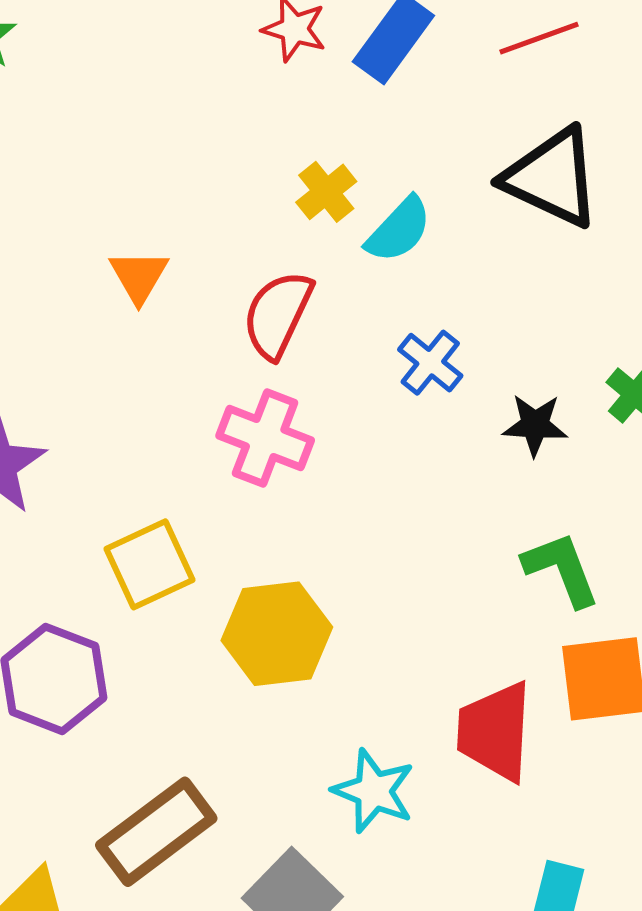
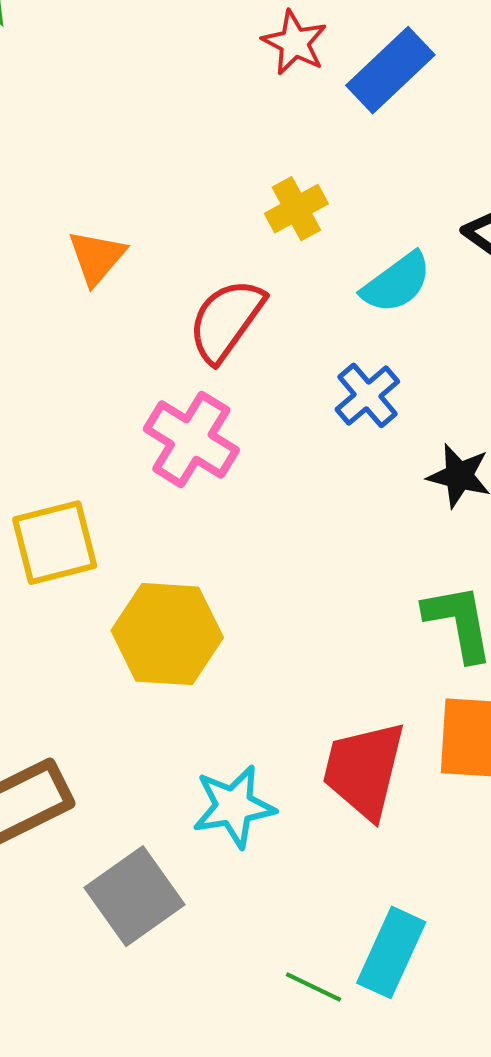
cyan semicircle: (399, 230) -> (397, 283), moved
cyan star: (374, 791) -> (234, 806), turned 30

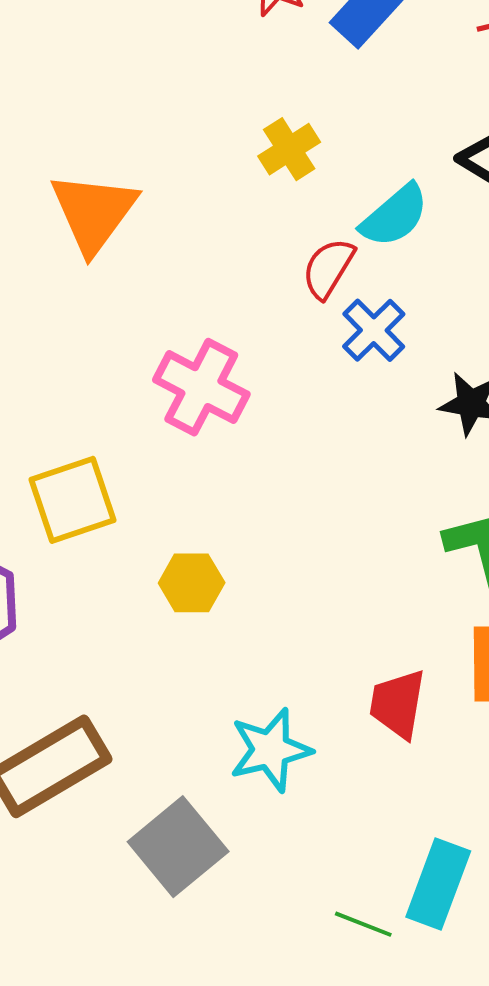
orange triangle: (97, 257) -> (94, 212), size x1.5
red semicircle: (226, 320) -> (328, 268), moved, size x0.7
yellow hexagon: (167, 634) -> (192, 583), size x0.6
red trapezoid: (364, 770) -> (398, 704), size x0.7

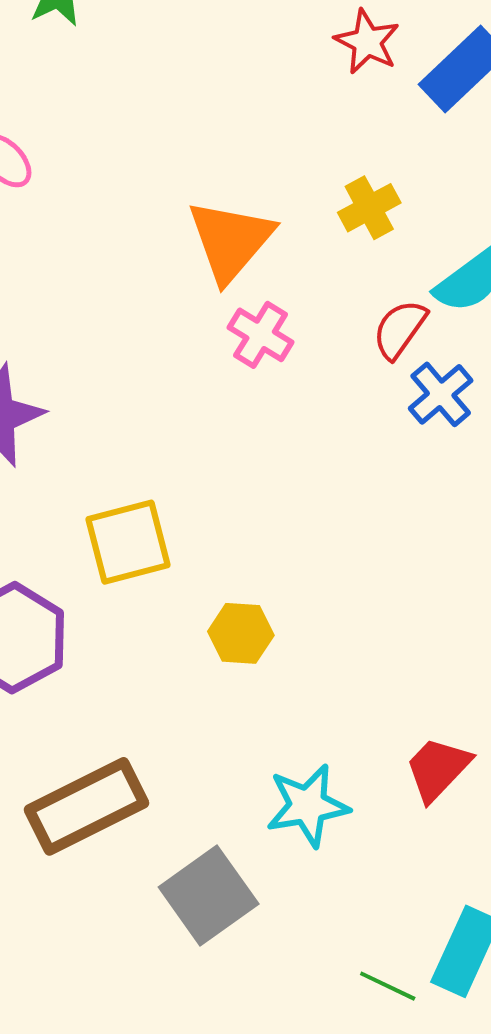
orange triangle: (94, 212) -> (230, 241), moved
pink cross: (201, 387) -> (261, 335), moved, size x0.7
red trapezoid: (398, 704) -> (438, 769), turned 30

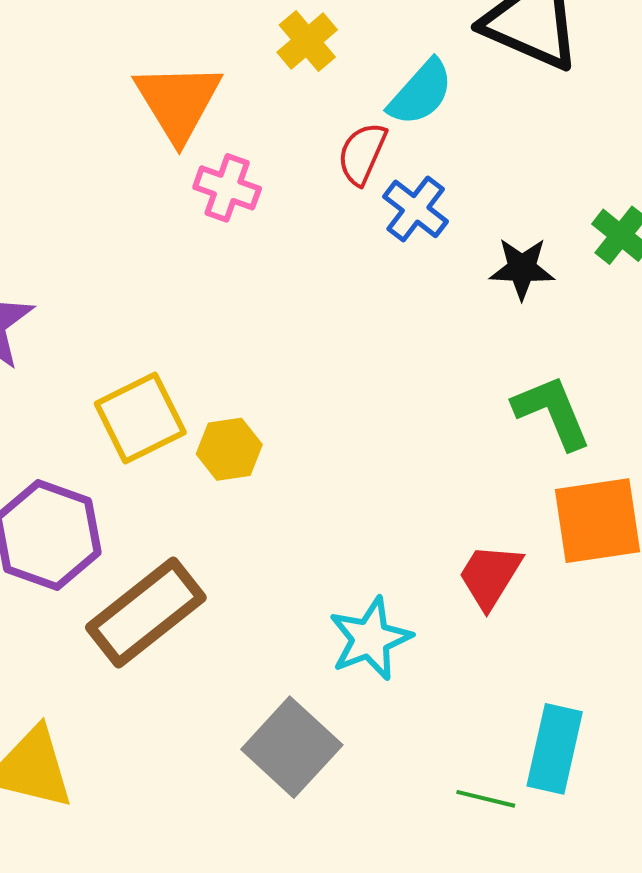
yellow hexagon: (241, 633) -> (229, 449), moved
brown rectangle: (87, 806) -> (146, 613), moved

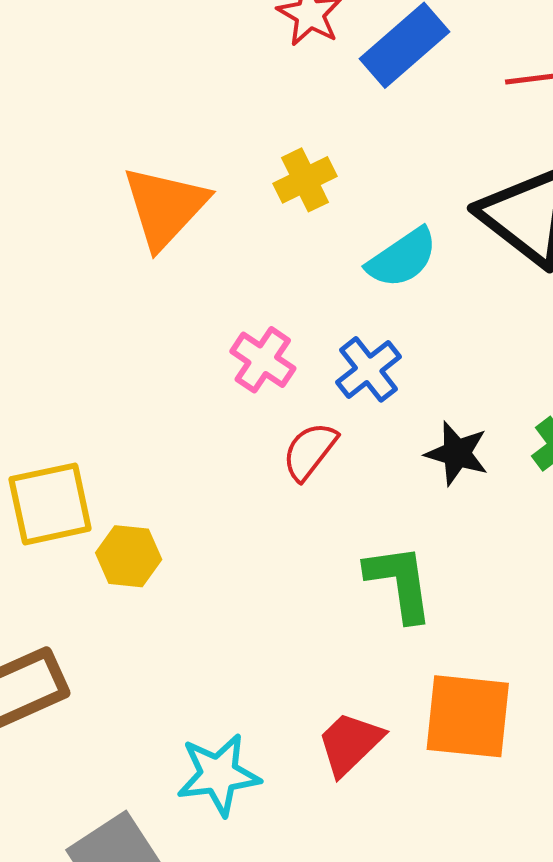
red semicircle: (362, 154) -> (310, 451), moved
pink cross: (227, 188) -> (263, 360), moved
green L-shape: (552, 412) -> (400, 583), moved

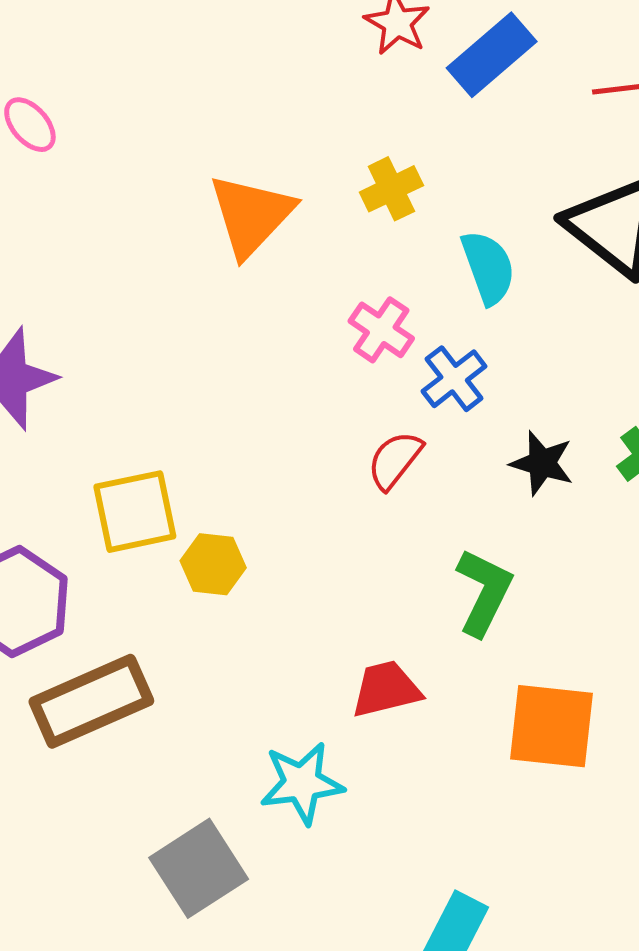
cyan semicircle: (402, 258) -> (488, 267), turned -76
pink cross: (263, 360) -> (381, 330), moved
green L-shape: (400, 583) -> (484, 592), turned 34
red trapezoid: (350, 743) -> (386, 689), moved, turned 30

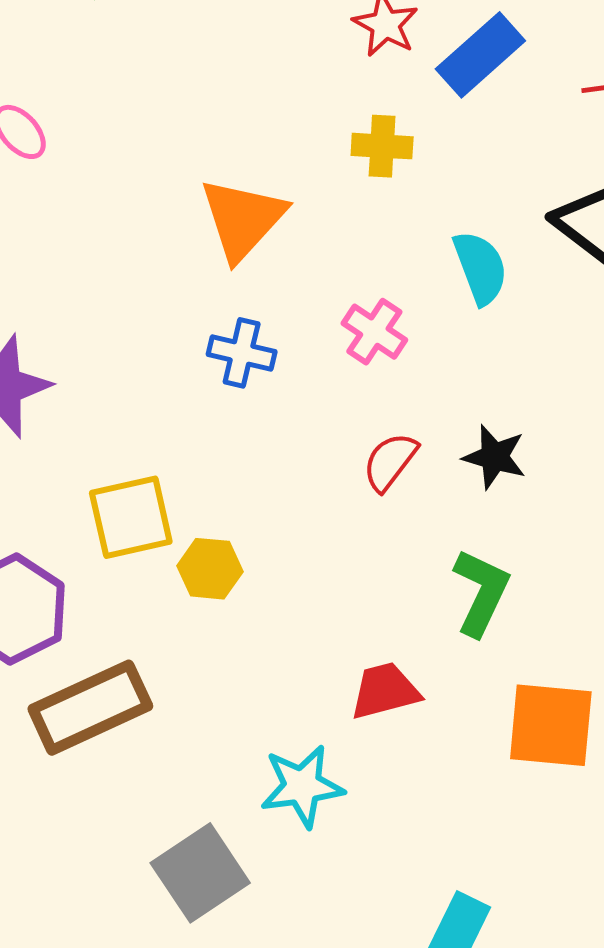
yellow cross: (391, 189) -> (382, 146), moved, turned 30
blue cross: (454, 379) -> (242, 353), moved, turned -38
black star: (542, 463) -> (494, 457), moved

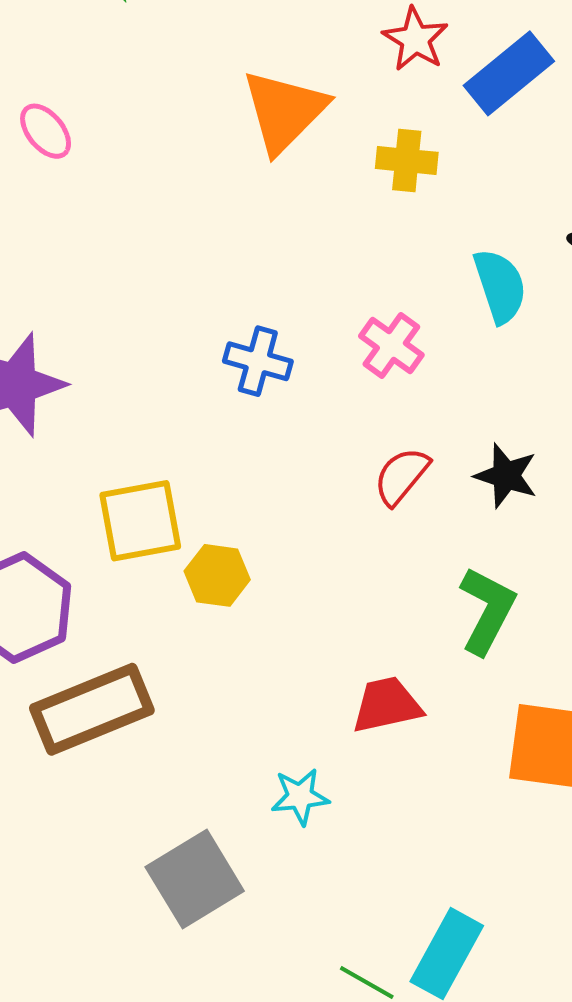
orange triangle: (243, 219) -> (284, 111), moved
cyan star: (302, 786) -> (300, 797), size x0.7

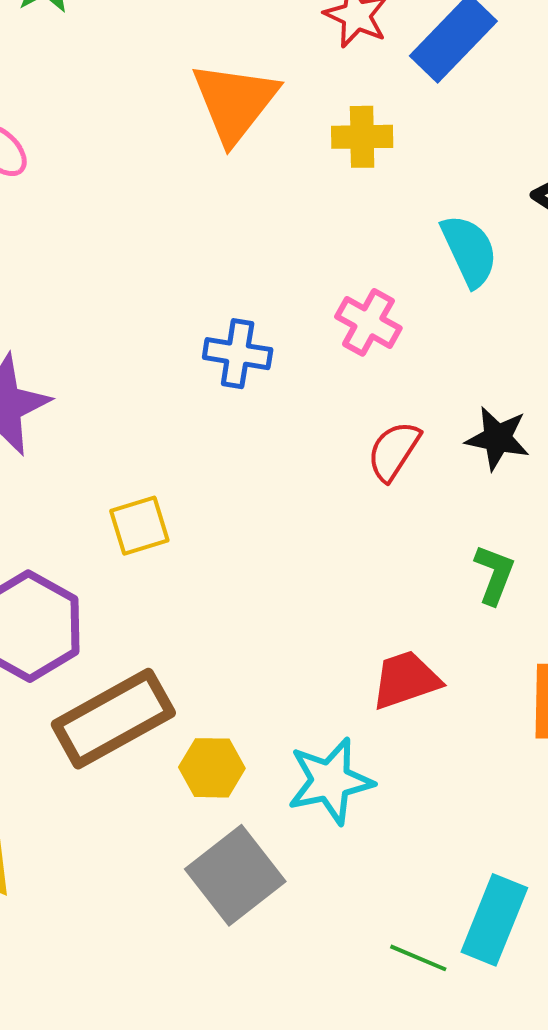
yellow square: (140, 521) -> (139, 526), size x0.7
yellow hexagon: (217, 575) -> (212, 768), moved
green L-shape: (487, 610) -> (494, 574), size x0.7
cyan star: (300, 797) -> (330, 781), size x1.5

